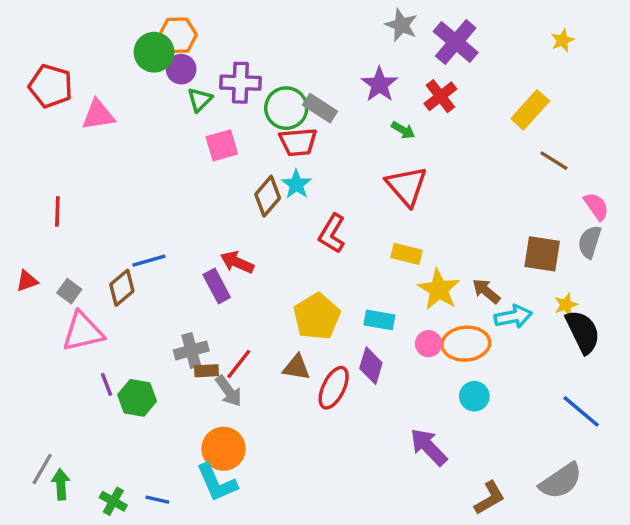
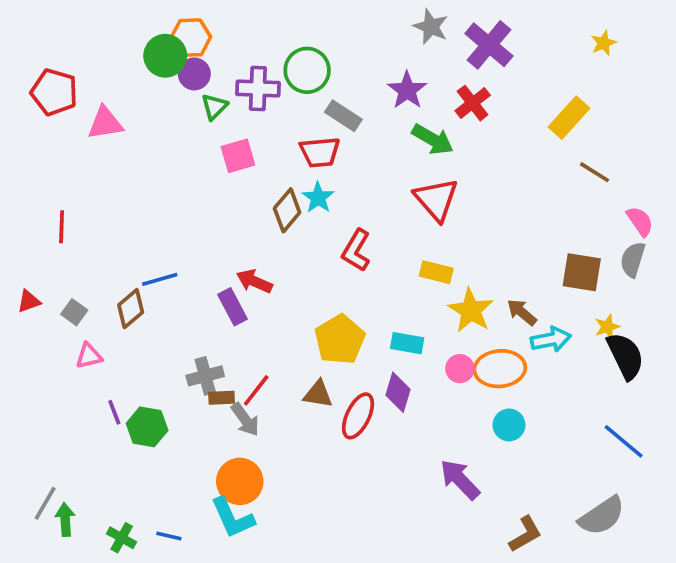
green circle: (286, 108) -> (307, 70), moved
green arrow: (403, 130) -> (433, 139), size x1.6
pink triangle: (83, 332) -> (89, 356), size x0.6

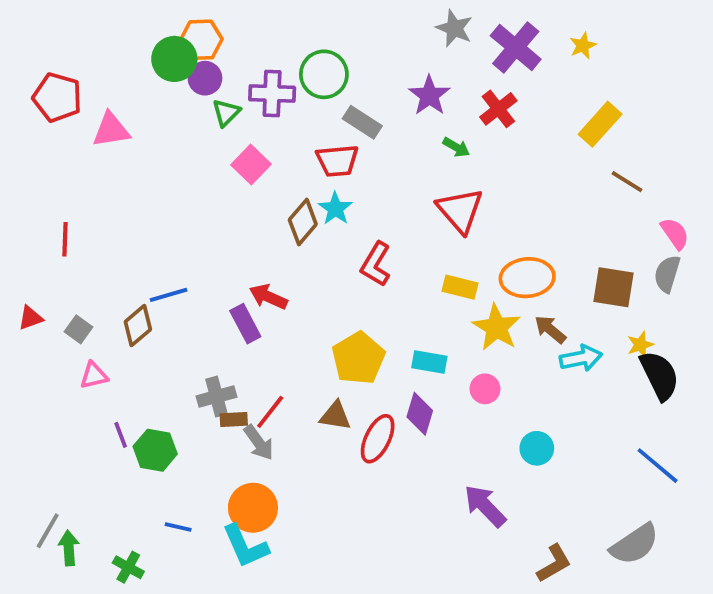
yellow star: (604, 43) -> (583, 46), moved
green arrow: (433, 139) -> (456, 147), size x0.6
pink square: (238, 156) -> (251, 164), turned -30
orange ellipse: (500, 369) -> (527, 278), moved
blue line: (169, 536) -> (178, 527), moved

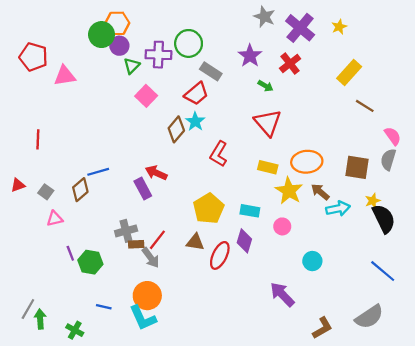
red trapezoid: (337, 161) -> (196, 94), turned -35

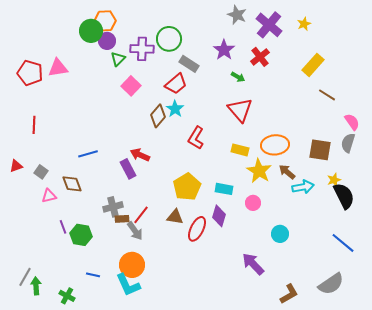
red pentagon: (33, 57) -> (30, 73), moved
brown diamond: (80, 190) -> (72, 184), moved, turned -70

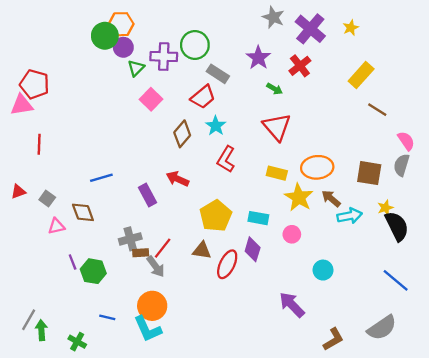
pink triangle: (58, 68) -> (22, 105), moved
cyan star: (175, 109) -> (216, 126), moved
red arrow: (140, 155) -> (178, 179), moved

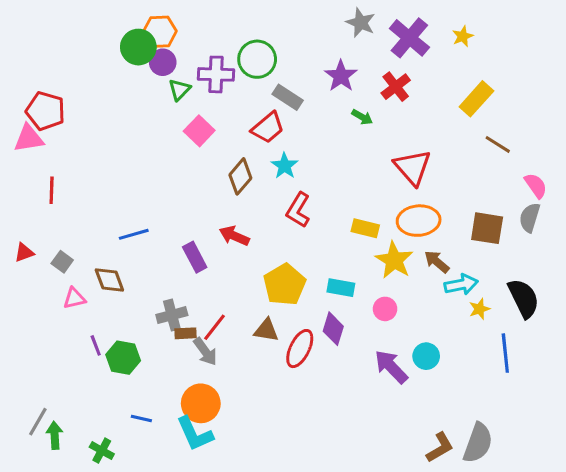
red triangle: (277, 127) -> (412, 167), moved
yellow star: (385, 208) -> (479, 309), moved
blue line: (396, 280) -> (505, 353), moved, turned 44
purple arrow: (292, 305) -> (391, 367), moved
gray semicircle: (382, 328) -> (478, 443), moved, turned -36

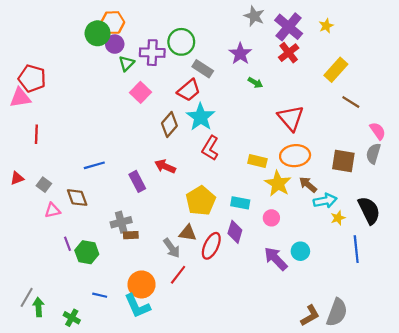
red cross: (396, 87) -> (289, 53), moved
cyan star: (285, 166) -> (201, 117), size x1.5
red line: (214, 327) -> (178, 275), moved
gray arrow: (205, 352) -> (172, 248), moved

